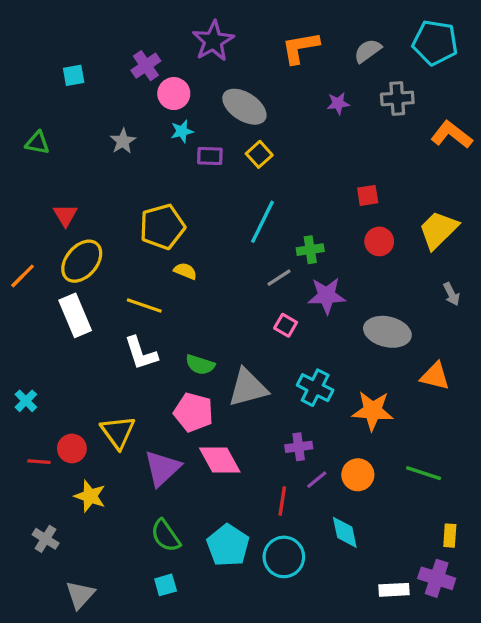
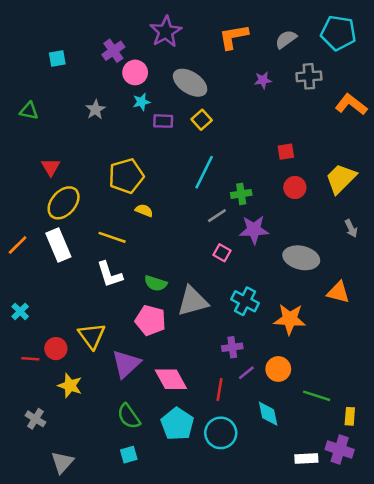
orange line: (23, 276) -> (18, 245), moved
pink diamond: (220, 460) -> (171, 379), moved
green line: (424, 473) -> (317, 396), moved

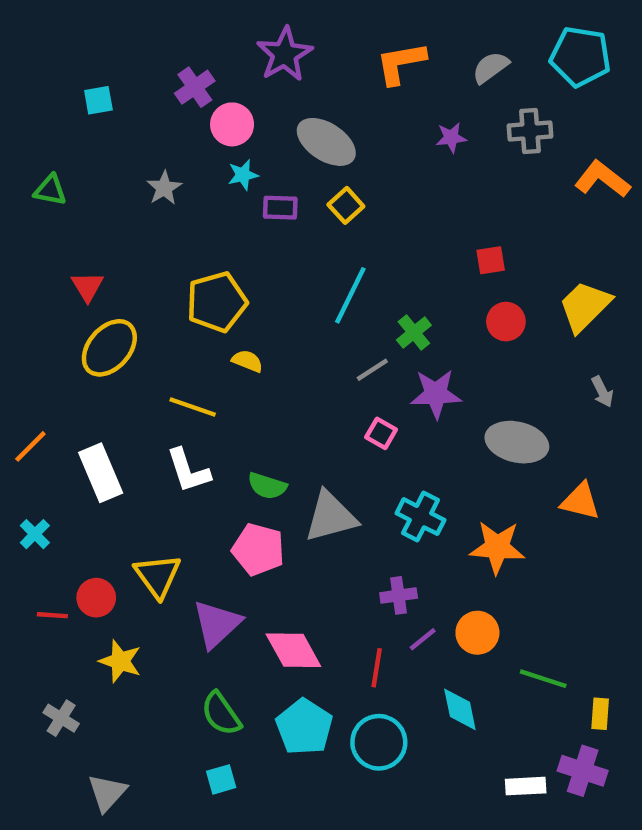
green cross: (241, 194) -> (414, 333), turned -30
orange line: (18, 245) -> (30, 446), moved
white rectangle: (58, 245) -> (101, 473), moved

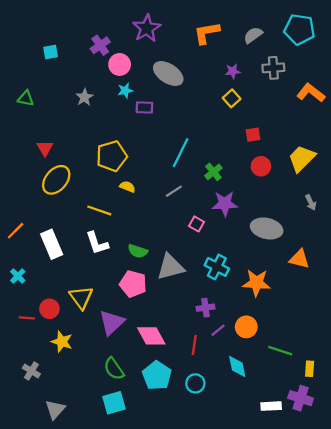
yellow square: (346, 205) -> (232, 98), moved
gray line: (372, 370) -> (174, 191), moved
cyan circle: (379, 742) -> (195, 383), size x0.7
cyan square: (221, 779) -> (114, 403), size x1.5

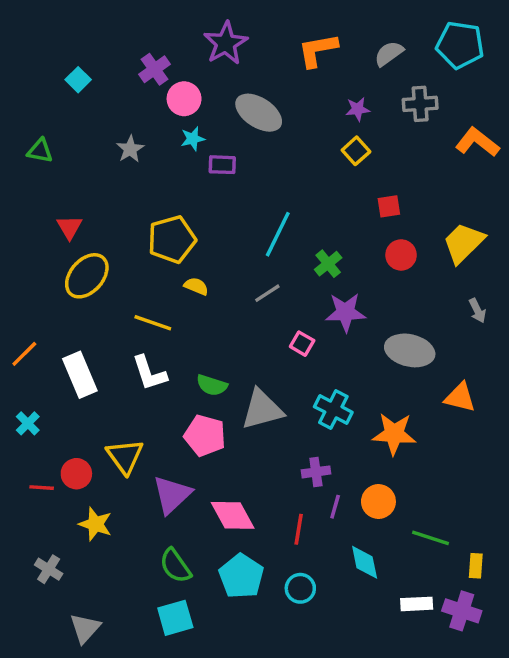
cyan square: (51, 52) -> (78, 80), turned -35
purple line: (218, 330) -> (335, 507), turned -35
white rectangle: (271, 406) -> (417, 604), moved

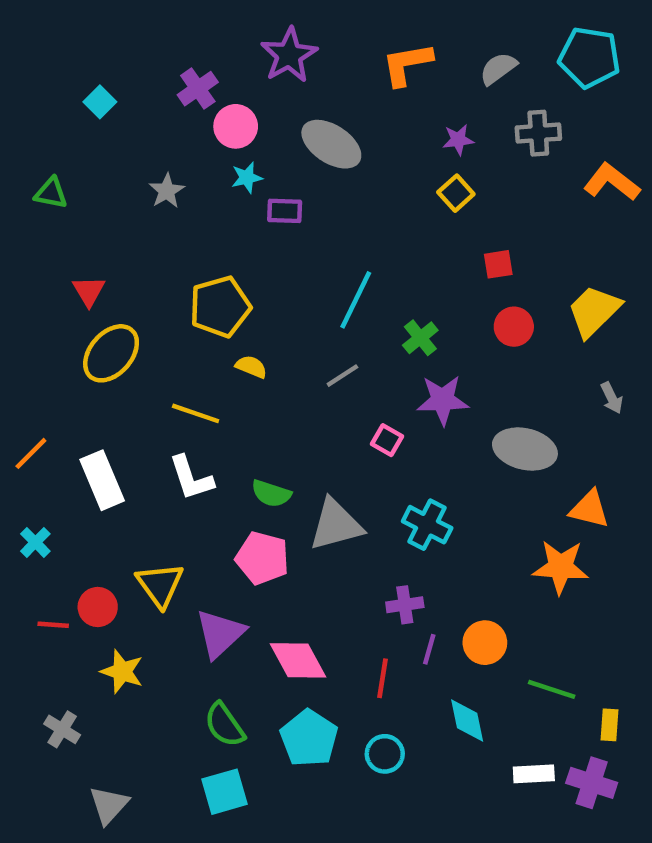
orange star: (394, 434) -> (561, 567), moved

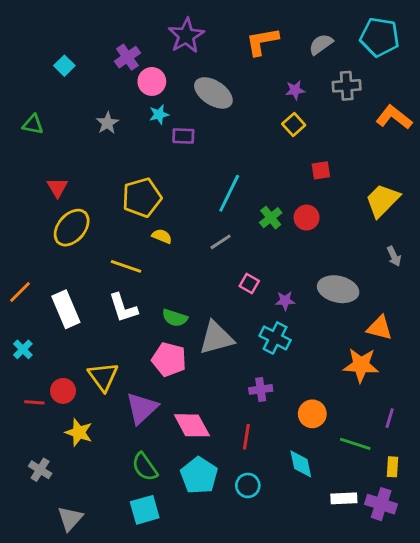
red circle: (514, 327) -> (307, 218), moved
purple star: (443, 400) -> (285, 301), moved, size x0.6
purple line: (429, 649) -> (390, 418), moved

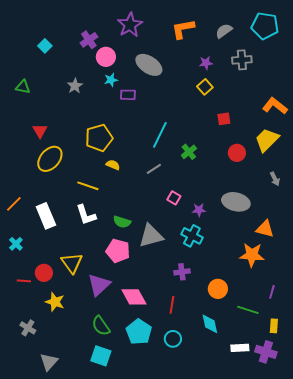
orange L-shape: (394, 117) -> (275, 106), moved
red circle: (307, 218) -> (237, 153), moved
cyan square: (145, 510) -> (101, 356), turned 35

